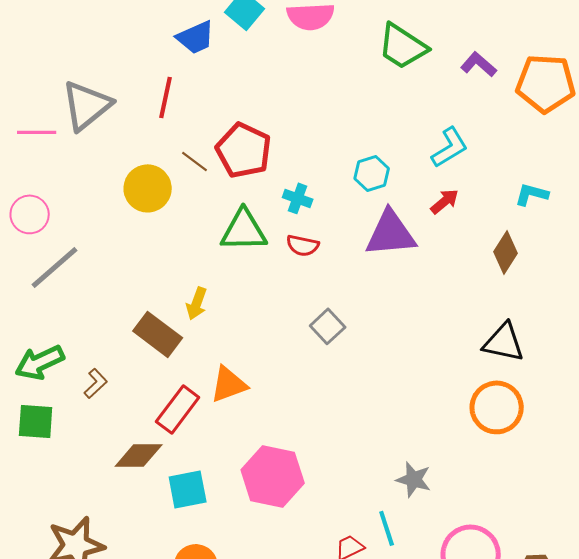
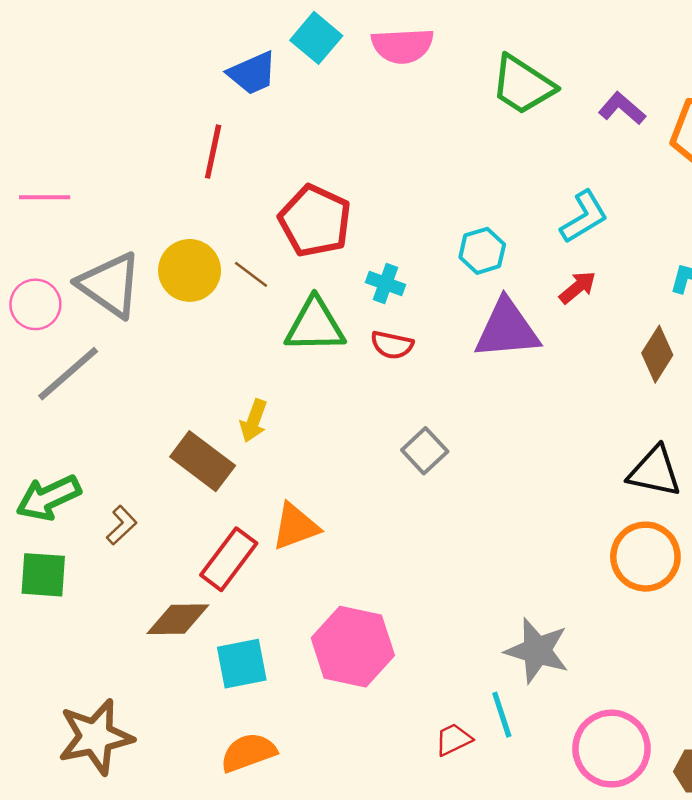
gray triangle: (87, 105) -> (110, 285), moved, turned -46
brown line: (195, 161) -> (251, 274), moved
gray star: (414, 479) -> (537, 651), size x1.4

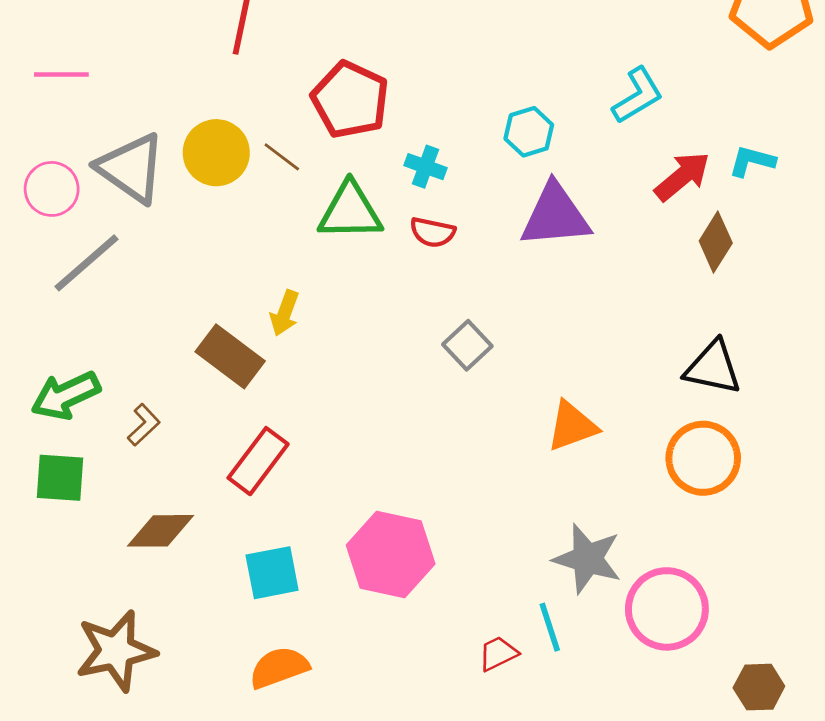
red arrow: (578, 287) -> (682, 176), moved, size x1.4
orange triangle: (295, 526) -> (572, 426), moved
brown diamond: (178, 619) -> (160, 531), moved
pink circle: (612, 749) -> (667, 609), moved

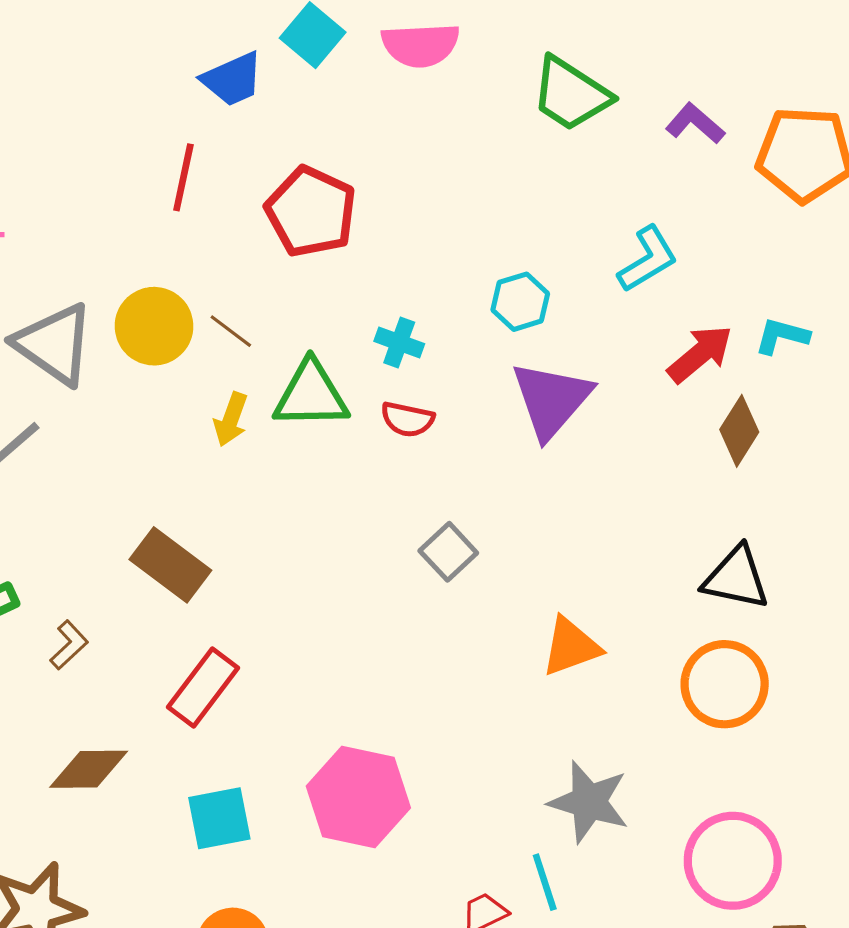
red pentagon: (350, 100) -> (311, 212), moved
purple triangle: (555, 215) -> (551, 400), turned -44
yellow arrow: (285, 313) -> (231, 419), moved
pink circle: (667, 609) -> (733, 861), moved

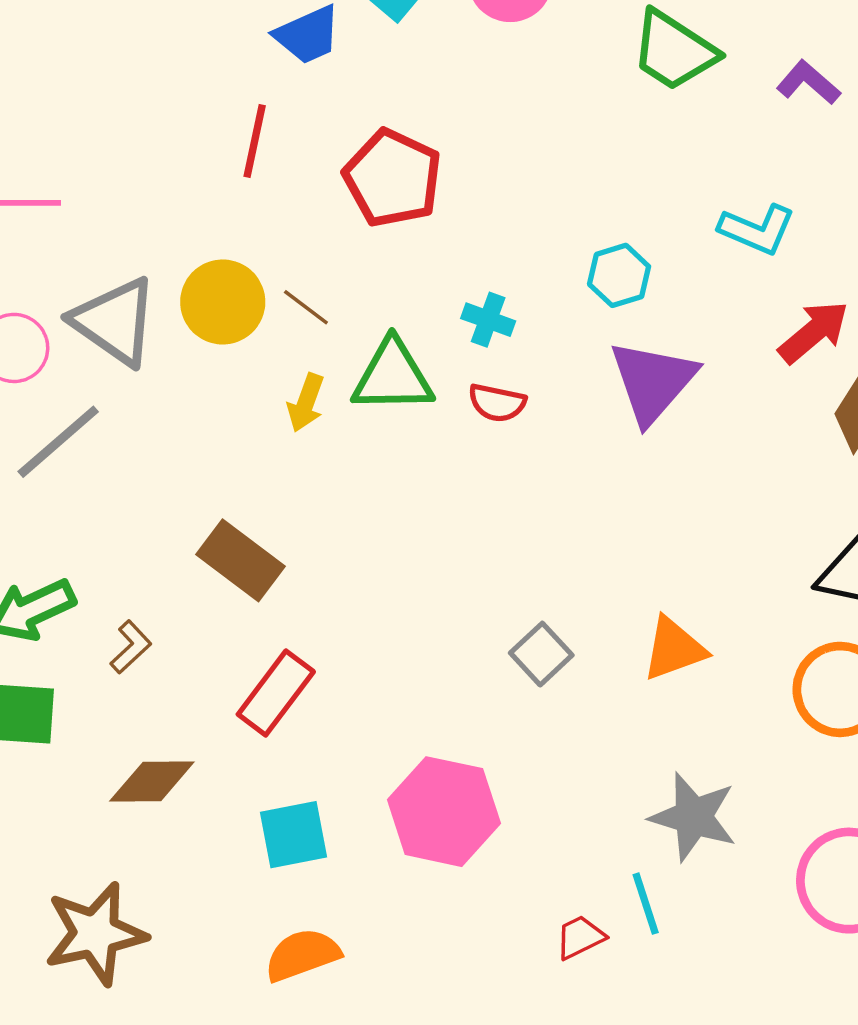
cyan L-shape: (648, 259) -> (757, 229), turned 54
gray square: (448, 552) -> (541, 654), moved

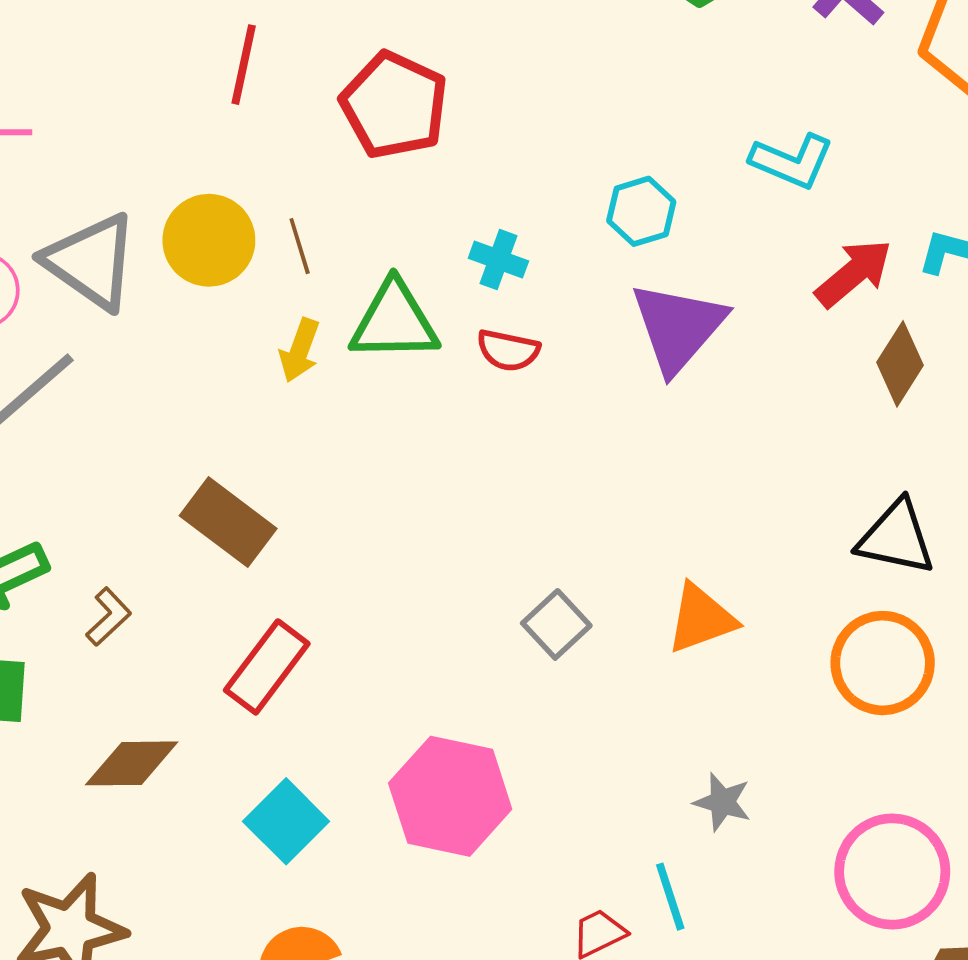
brown line: (306, 307) -> (300, 246), turned 36
gray star: (693, 817) -> (722, 802), size x0.6
cyan square: (293, 835) -> (286, 821), turned -34

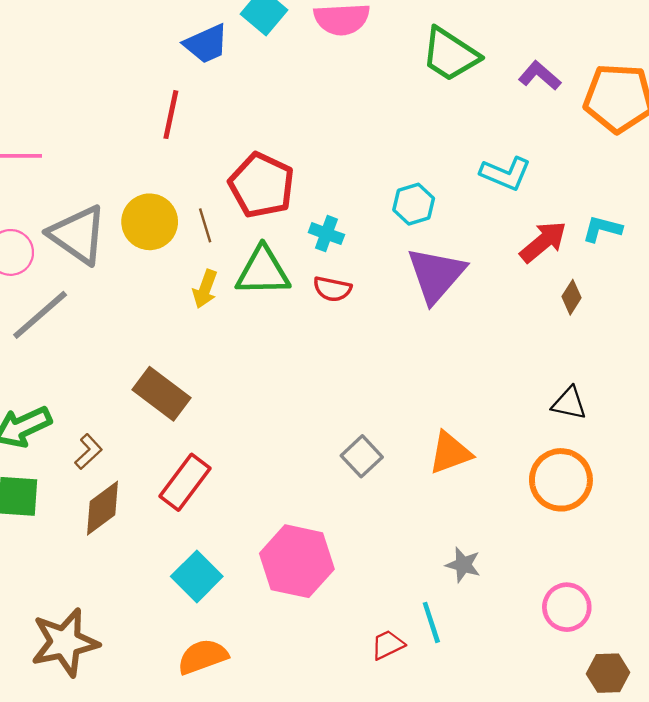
red pentagon: (394, 105) -> (262, 185), moved
brown diamond: (900, 364) -> (572, 297), size x0.7
black triangle: (896, 538) -> (569, 403), size x0.7
brown diamond: (132, 763) -> (103, 508), moved, turned -36
pink circle: (892, 872) -> (567, 607), size x0.7

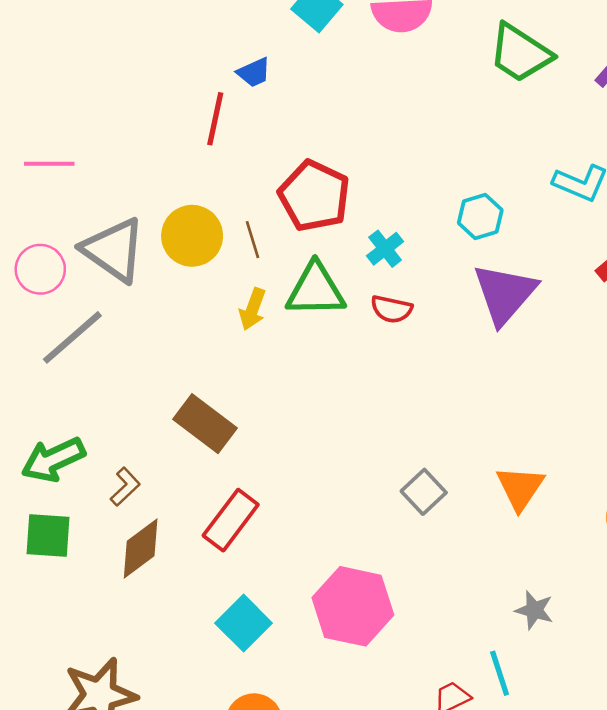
blue trapezoid: (206, 44) -> (254, 72), moved, size x0.7
cyan cross: (326, 234) -> (385, 249), turned 32
orange triangle: (450, 453) -> (520, 488), turned -36

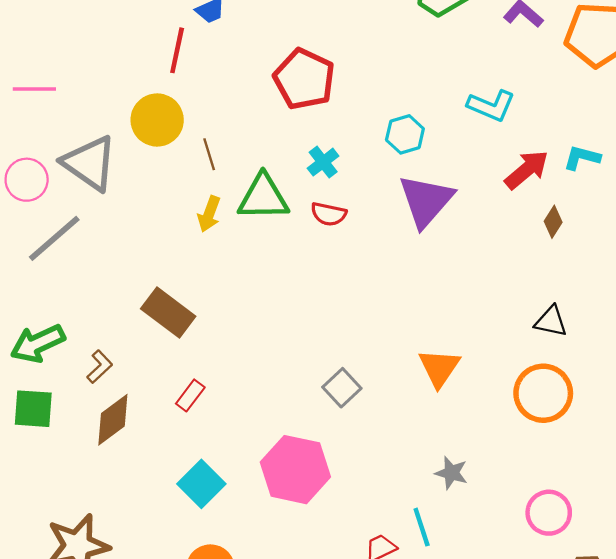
red pentagon: (314, 196) -> (304, 79), moved
yellow circle: (192, 236) -> (157, 120), moved
gray square: (424, 492) -> (342, 388), moved
red rectangle: (231, 520) -> (190, 395), size x0.6

